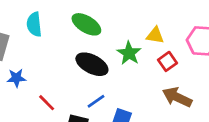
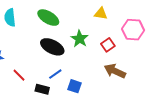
yellow triangle: (155, 35) -> (101, 14), moved

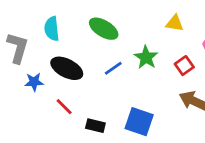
black ellipse: (52, 47) -> (67, 68), moved
blue line: (55, 74) -> (113, 68), moved
blue square: (75, 86) -> (139, 122), size x1.5

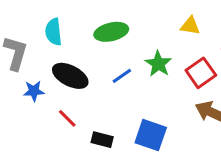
green ellipse: (104, 29) -> (111, 32), turned -44
red square: (184, 66) -> (201, 73), size x1.4

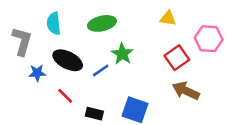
green star: (158, 64) -> (122, 54), moved
blue line: (122, 76) -> (101, 70), moved

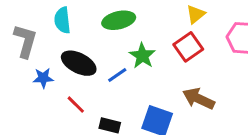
yellow triangle: (168, 18) -> (196, 14), turned -48
red square: (177, 58) -> (188, 47), moved
brown arrow: (186, 91) -> (199, 99), moved

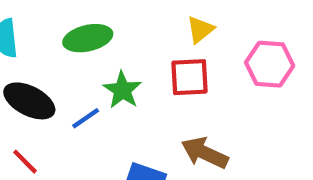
red square: (188, 47) -> (190, 77), turned 32

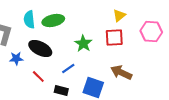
green ellipse: (88, 38) -> (53, 20), moved
blue line: (86, 118) -> (68, 68), moved

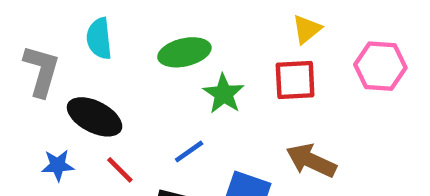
green ellipse: (53, 20) -> (184, 52), moved
black ellipse: (40, 48) -> (95, 117), moved
blue star: (16, 58) -> (58, 165), moved

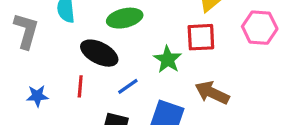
green star: (224, 94) -> (168, 59), moved
black ellipse: (95, 117) -> (99, 53), moved
red line: (120, 170) -> (80, 86), moved, turned 50

